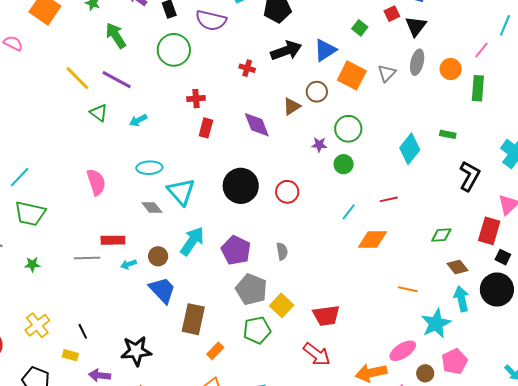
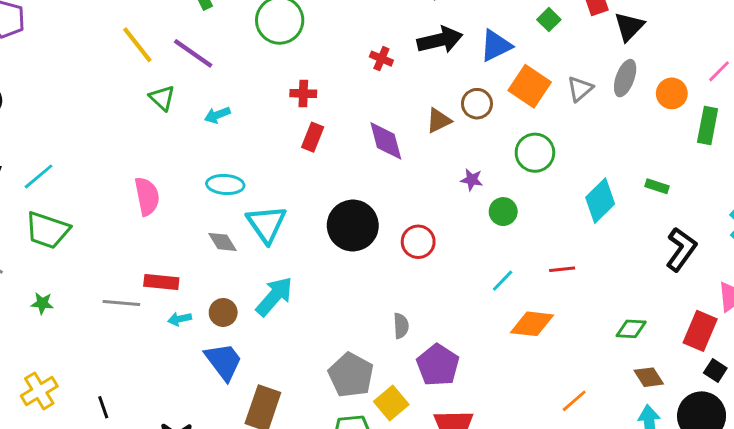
green circle: (348, 129) -> (535, 153), moved
purple pentagon: (236, 250) -> (438, 365), moved
orange line: (408, 289) -> (574, 401), turned -60

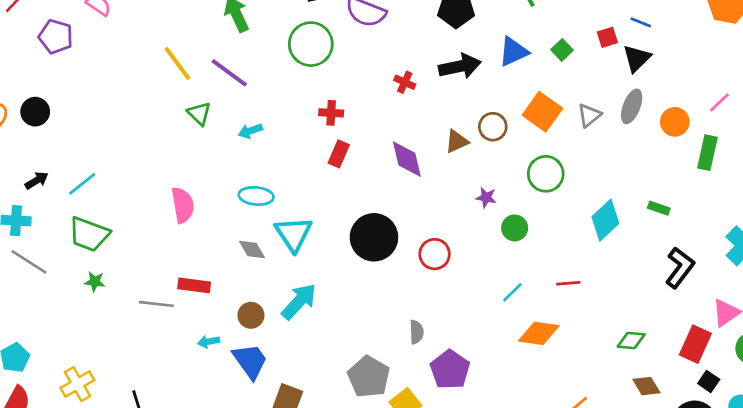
blue triangle: (496, 46) -> (513, 52), moved
green star: (42, 303) -> (95, 282), moved
cyan arrow: (180, 319) -> (209, 342), moved

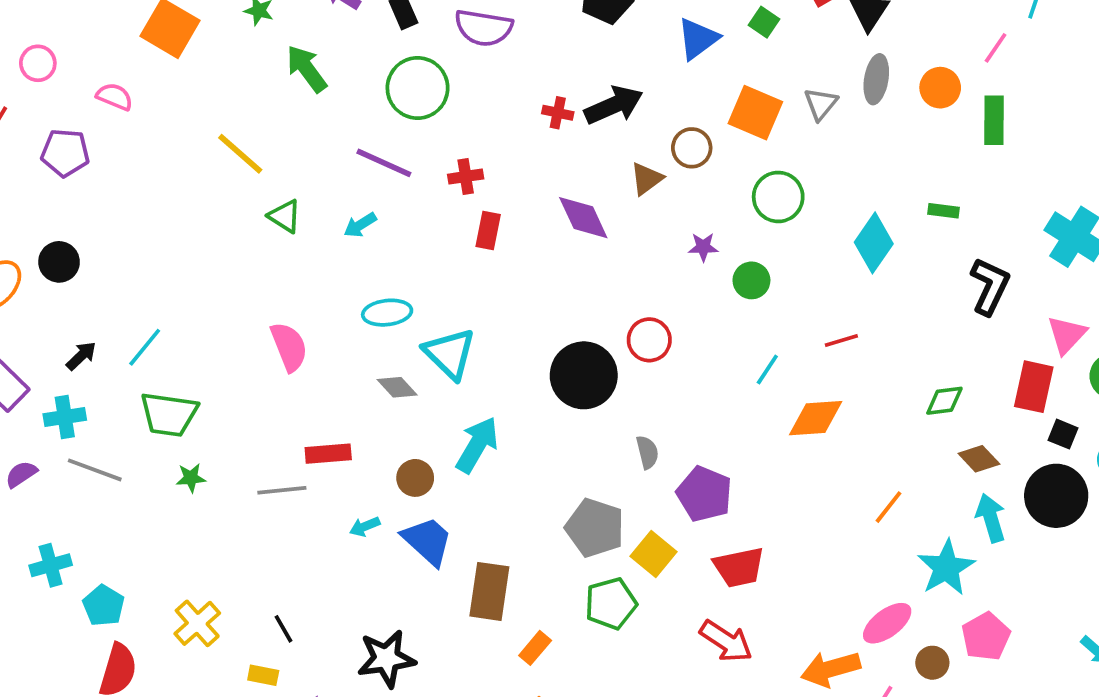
black arrow: (460, 66) -> (614, 105), moved
purple line: (229, 73) -> (384, 163), moved
black circle: (374, 237) -> (584, 375), moved

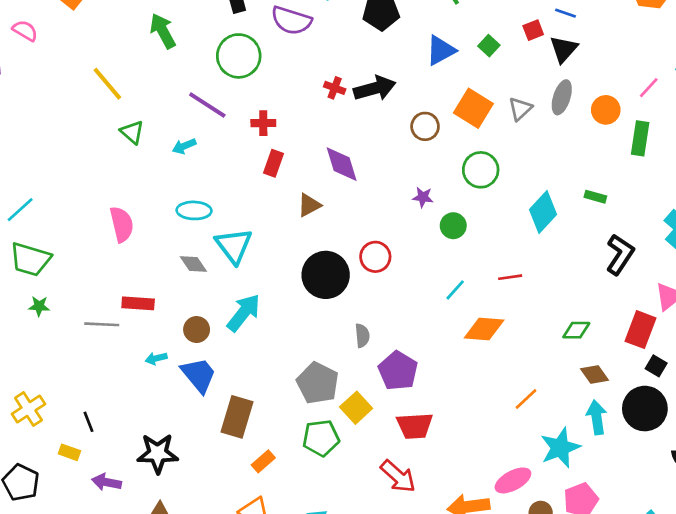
brown triangle: (646, 179) -> (309, 205), moved

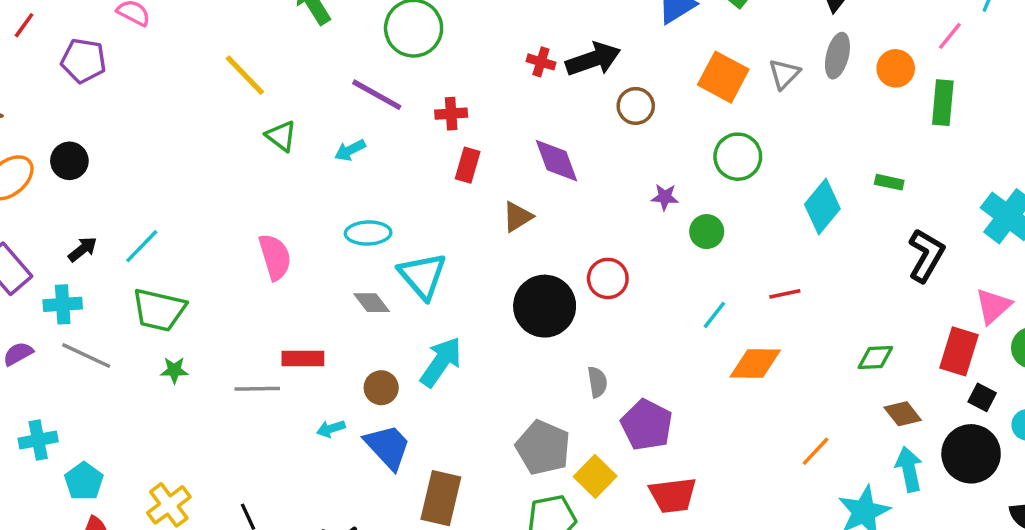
brown circle: (425, 126) -> (636, 106), moved

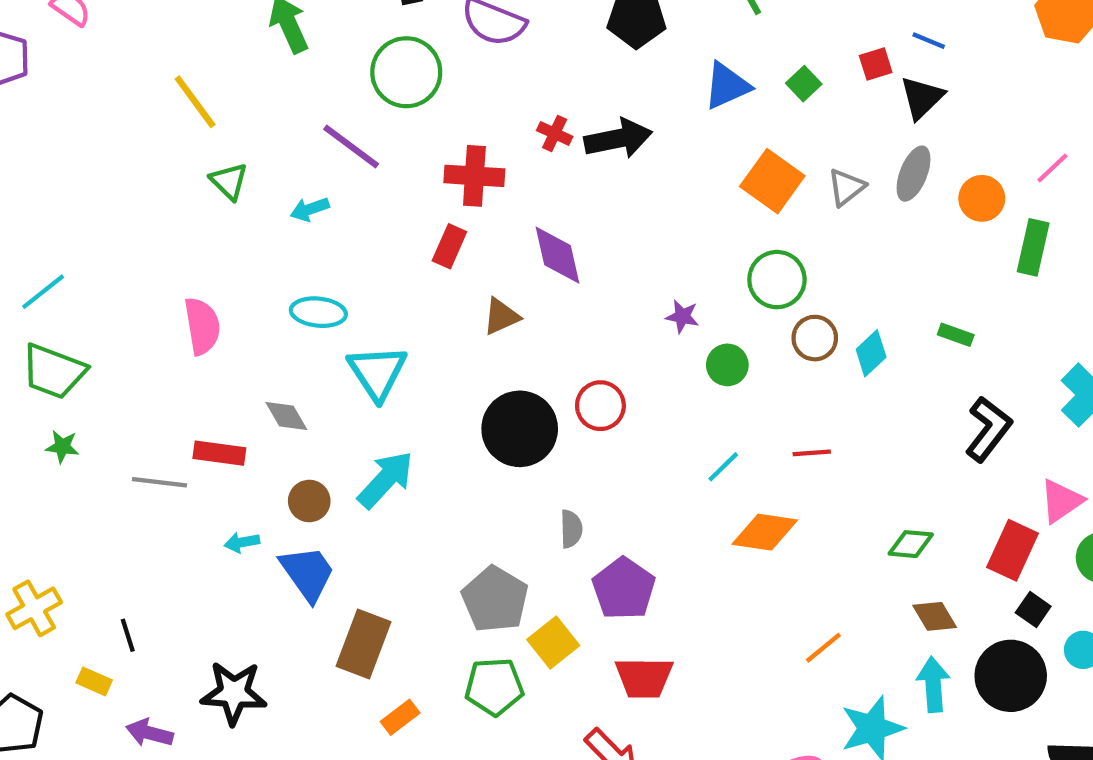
brown circle: (636, 106) -> (815, 338), moved
red cross: (451, 114) -> (474, 176), moved, size x1.5
cyan diamond: (822, 206) -> (871, 353), size x0.7
gray diamond: (372, 303) -> (286, 416), moved

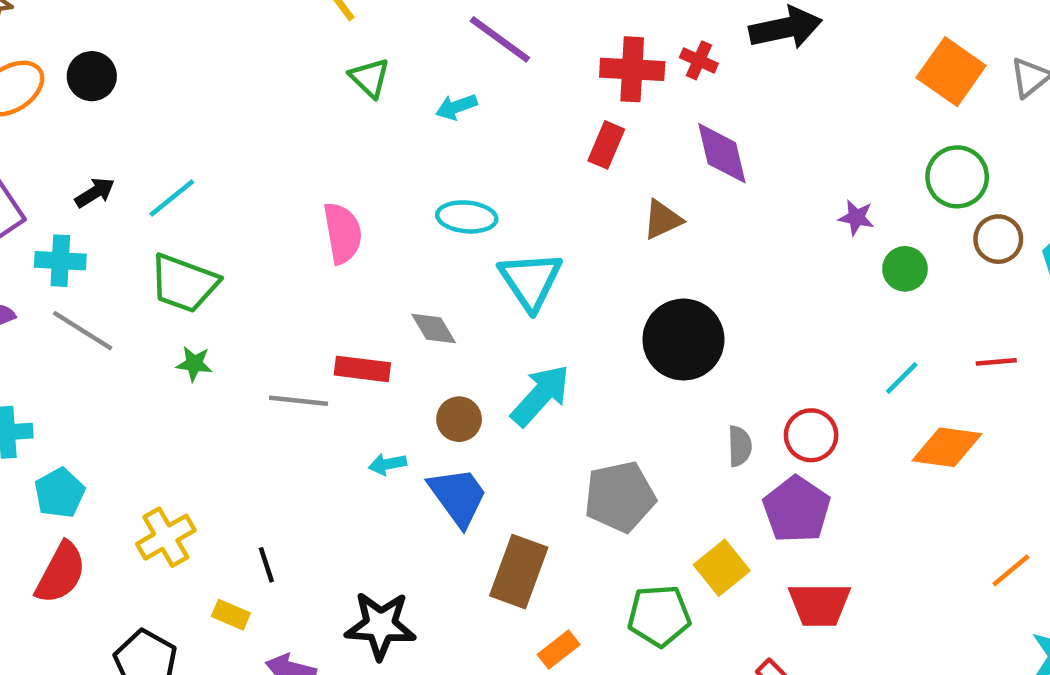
red cross: (555, 133) -> (699, 60), moved
red circle: (600, 406) -> (811, 435), moved
gray pentagon: (495, 599) -> (620, 497), moved, turned 30

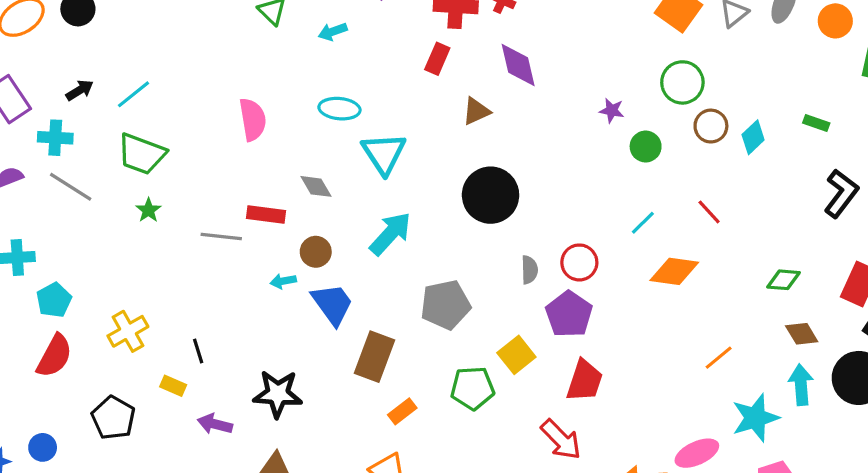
red line: (996, 362) -> (709, 212), turned 52
green star: (194, 364) -> (148, 210), turned 30
brown circle: (459, 419) -> (316, 252), moved
red trapezoid: (819, 604) -> (585, 381), turned -72

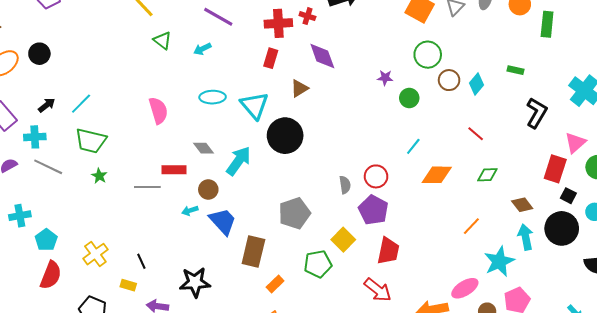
cyan triangle: (384, 153) -> (254, 105), moved
black circle: (491, 195) -> (285, 136), moved
red line: (709, 212) -> (476, 134), moved
cyan arrow: (390, 234) -> (239, 161), moved
green diamond: (784, 280) -> (487, 175), moved

